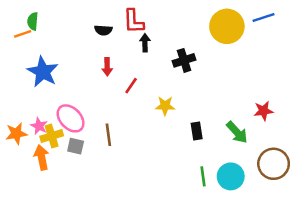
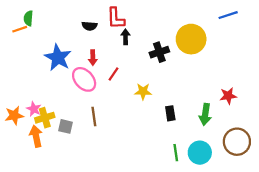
yellow circle: (227, 26) -> (191, 39), moved
blue star: (43, 72) -> (58, 58), moved
pink ellipse: (71, 118) -> (84, 79), moved
green arrow: (237, 132) -> (205, 114), turned 50

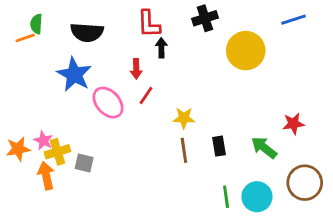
black semicircle: (90, 26) -> (87, 32), moved, size x1.6
black cross: (159, 52) -> (205, 18), moved
red arrow: (93, 58) -> (136, 69), moved
green arrow: (205, 114) -> (264, 148), turned 120
brown line: (94, 117) -> (184, 150), moved

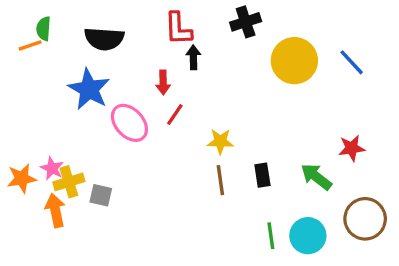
blue line: (293, 20) -> (352, 62), moved, turned 65

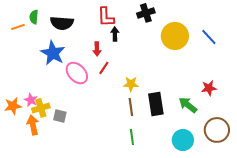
green semicircle: (44, 29) -> (34, 17), moved
black rectangle: (262, 175) -> (156, 104), size x1.6
green line: (271, 236) -> (132, 137), moved

